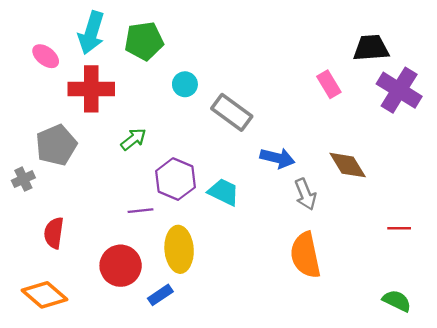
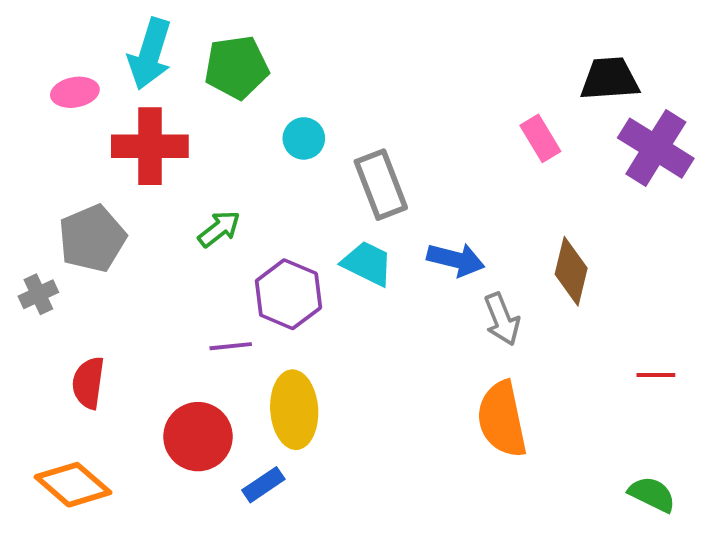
pink ellipse: (46, 56) -> (75, 92), turned -48
gray rectangle: (232, 112) -> (381, 185), turned 33
brown diamond: (348, 165) -> (571, 271), turned 45
cyan trapezoid: (224, 192) -> (367, 263), moved

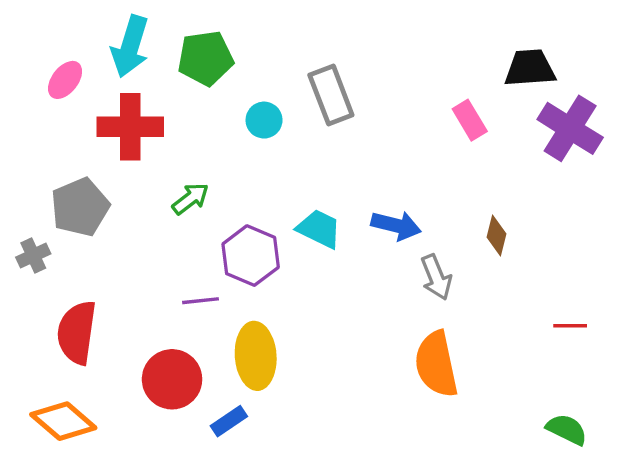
pink ellipse: (75, 92) -> (65, 80), turned -42
gray rectangle: (381, 185) -> (331, 95), moved
brown diamond: (571, 271) -> (496, 235), size x0.7
red semicircle: (88, 383) -> (77, 332), size x1.4

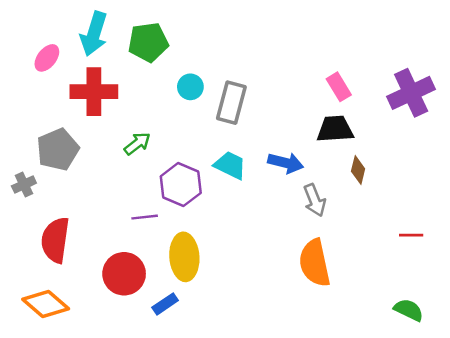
black trapezoid: (530, 68) -> (335, 129), moved
gray rectangle: (331, 95) -> (231, 103), moved, turned 36
purple cross: (570, 128) -> (411, 93), turned 33

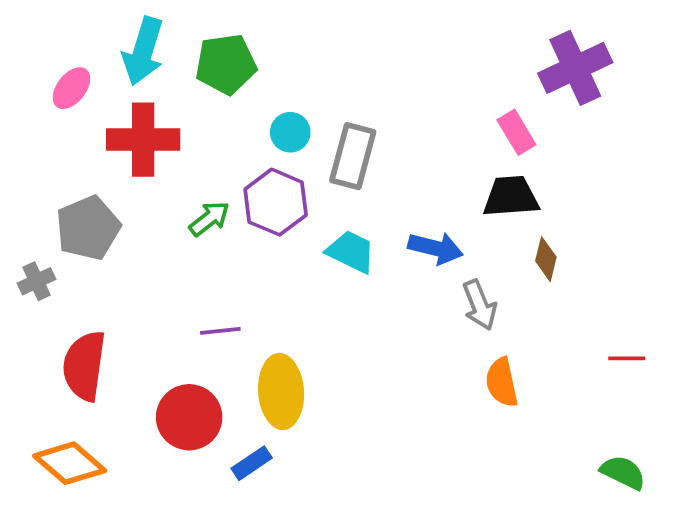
purple cross: (411, 93) -> (575, 68), moved
purple hexagon: (181, 185) -> (276, 202), moved
orange semicircle: (315, 263) -> (502, 382), moved, size x0.7

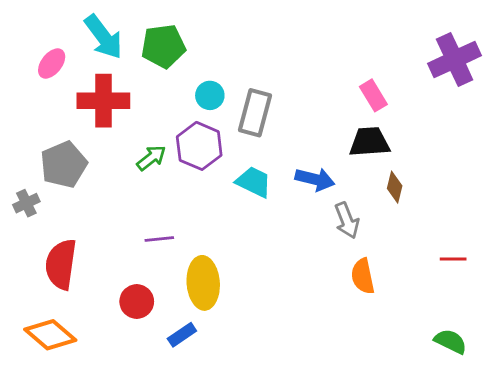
cyan arrow: (143, 51) -> (103, 37), turned -54
purple cross: (575, 68) -> (455, 60), moved
red circle: (189, 417) -> (137, 302), size x0.7

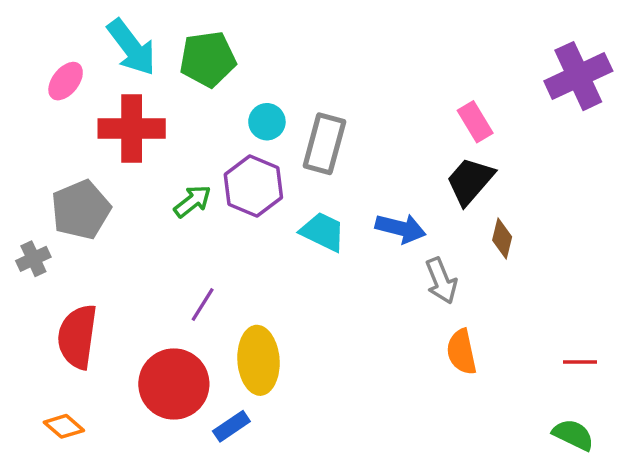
black trapezoid: (369, 142) -> (470, 181), turned -45
purple line: (159, 239) -> (203, 304), turned -52
red line: (453, 259) -> (580, 362), moved
red circle: (137, 302) -> (174, 384), size x1.6
orange diamond: (50, 335) -> (64, 426), size x0.6

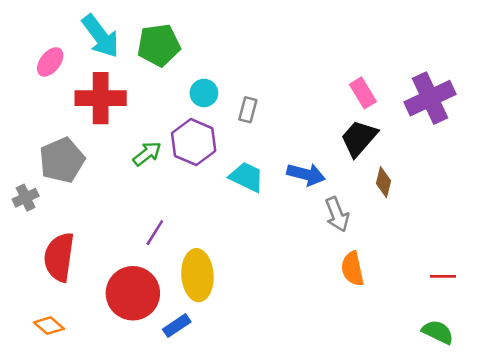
purple cross: (578, 76) -> (430, 98), moved
gray rectangle: (324, 144) -> (248, 110), size x0.6

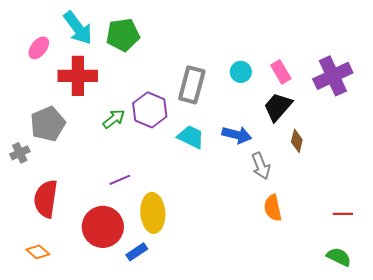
cyan circle: (204, 93) -> (241, 72), moved
gray rectangle: (248, 110) -> (192, 85), size x1.8
purple line: (155, 233) -> (120, 180), turned 35

